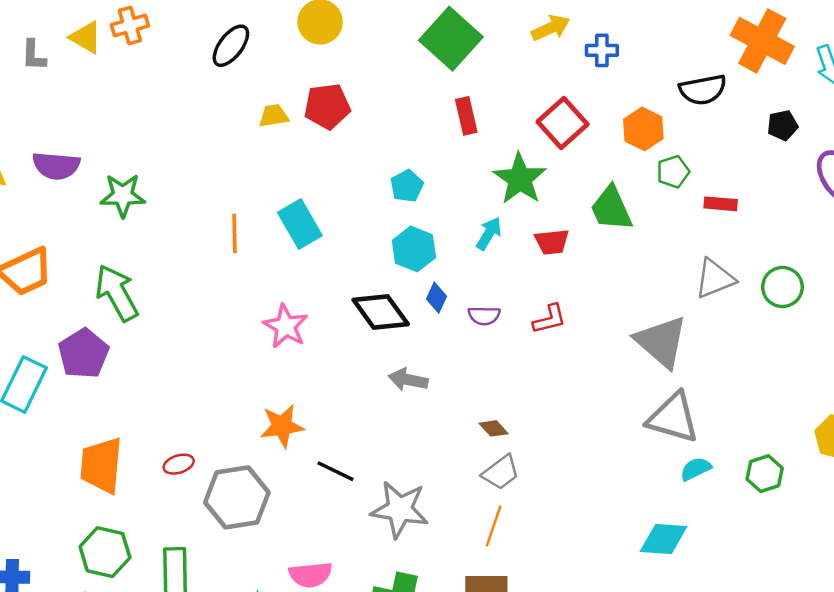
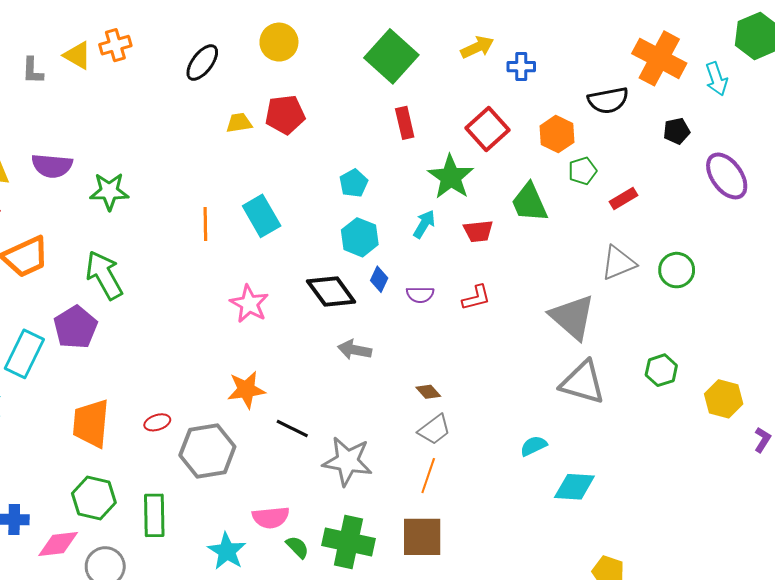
red rectangle: (721, 204) -> (623, 198), turned -36
cyan semicircle: (696, 469) -> (534, 446), moved
green hexagon: (765, 474) -> (661, 370), moved

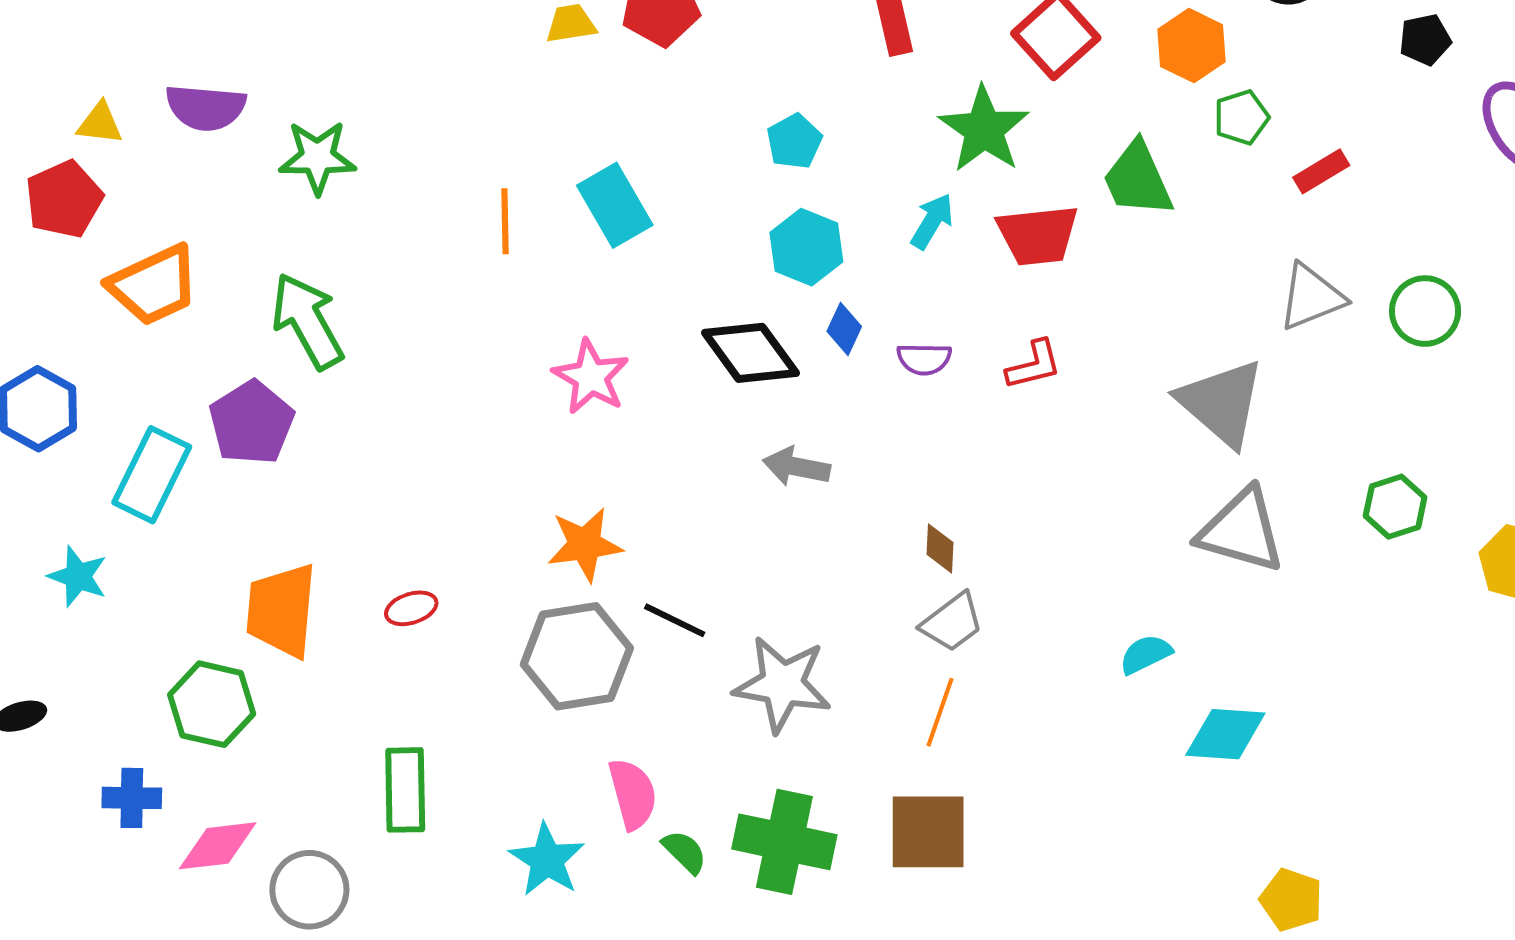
red trapezoid: (478, 231) -> (1038, 235), size x1.4
brown diamond: (428, 392) -> (940, 548), turned 45
gray hexagon: (207, 451) -> (577, 656), moved
green hexagon: (94, 498) -> (212, 704), moved
pink semicircle: (271, 517) -> (633, 794), turned -99

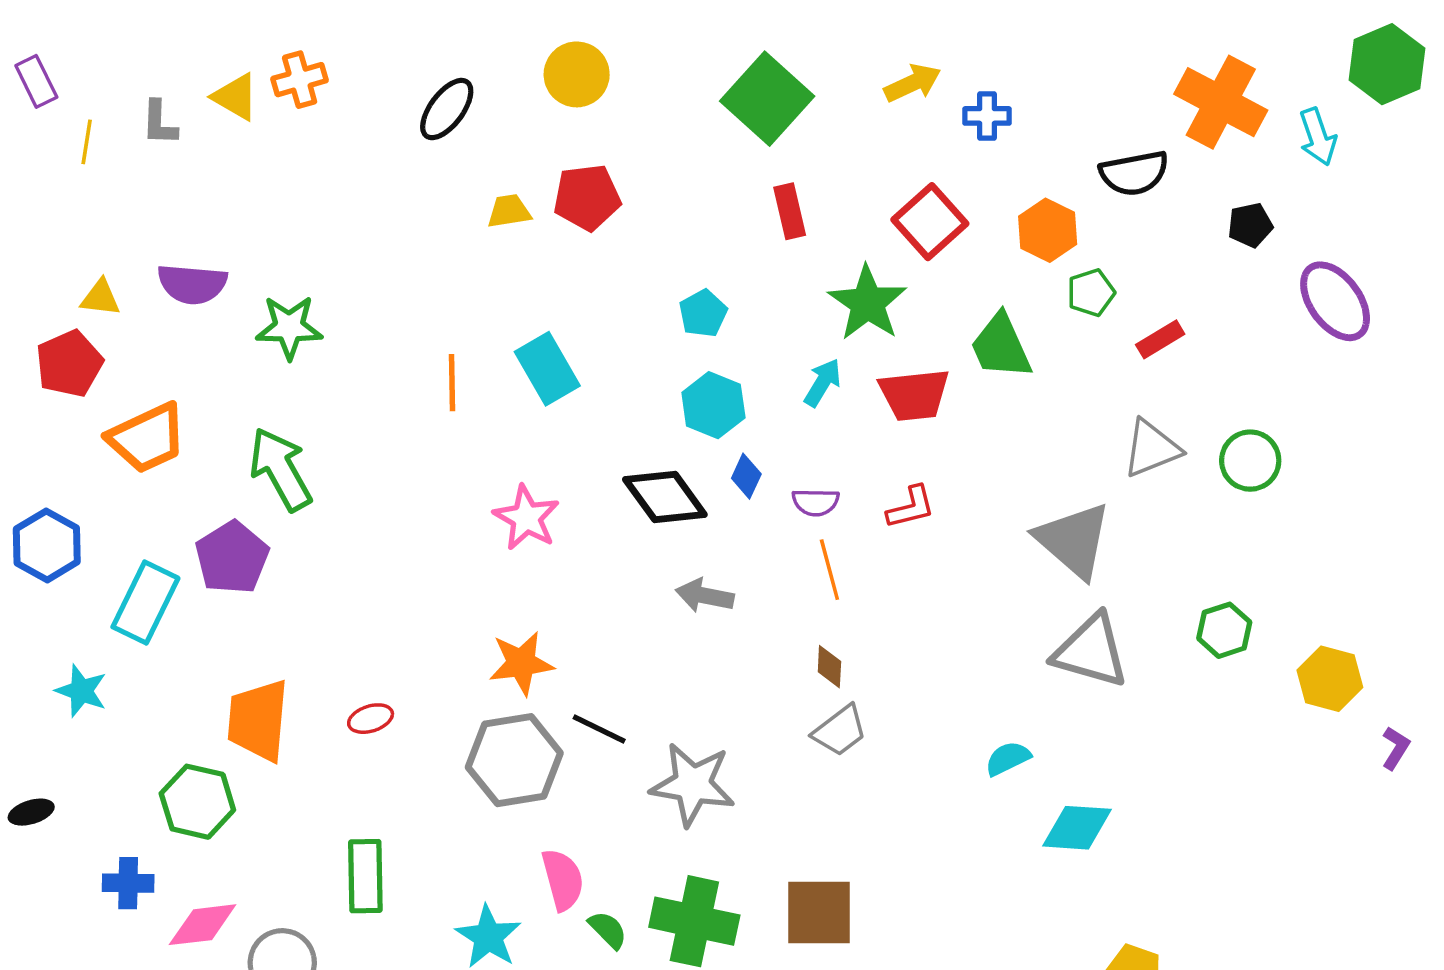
orange line: (940, 712) -> (829, 570), moved, turned -34

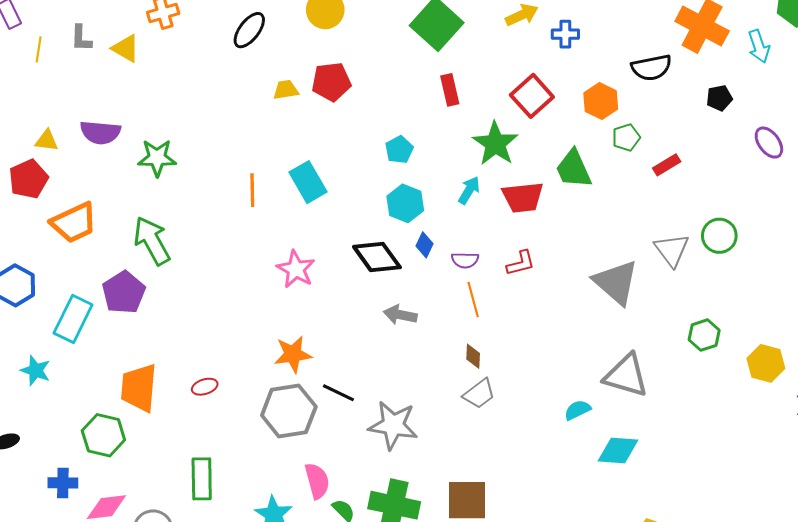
yellow triangle: (235, 97) -> (126, 48), moved
purple ellipse: (1335, 301) -> (769, 143), size x0.7
gray triangle: (1152, 448) -> (672, 250), moved, turned -45
gray triangle: (1091, 651) -> (626, 376), moved

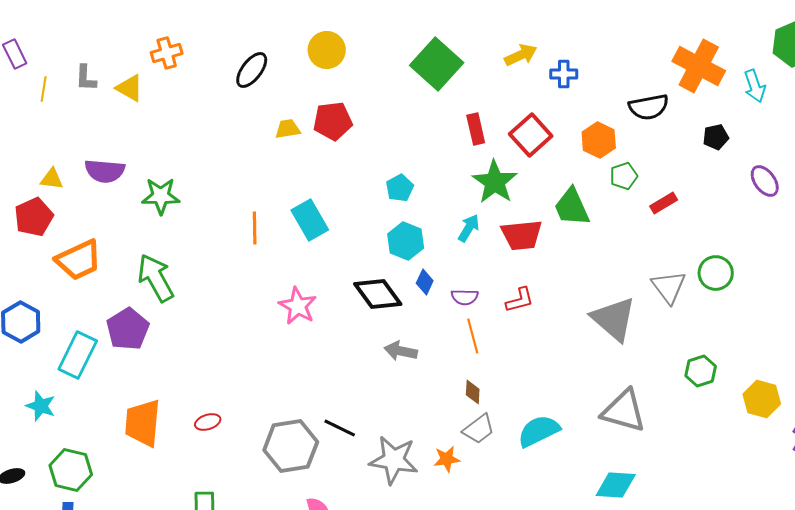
red rectangle: (450, 90) -> (476, 129), moved
orange star: (293, 354) -> (447, 459), moved, size x0.7
cyan semicircle: (577, 410) -> (539, 431), moved, size x1.6
green hexagon: (103, 435) -> (71, 470), moved

